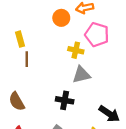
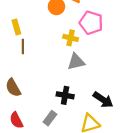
black cross: (65, 100) -> (65, 95), moved

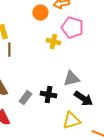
gray triangle: (76, 62) -> (71, 79), moved
gray rectangle: (50, 118) -> (25, 98), moved

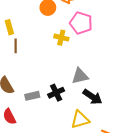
black cross: (48, 95) -> (56, 93), turned -35
gray rectangle: (25, 98) -> (32, 96), turned 40

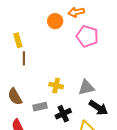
yellow cross: (61, 38) -> (56, 86), moved
black cross: (56, 93) -> (63, 114), moved

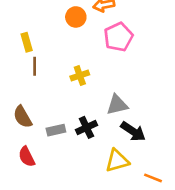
pink pentagon: (87, 36) -> (118, 37), turned 30
yellow cross: (56, 86) -> (80, 76), moved, turned -32
black cross: (63, 114) -> (86, 127), moved

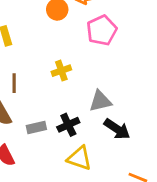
brown line: (35, 66) -> (14, 83), moved
yellow triangle: (117, 161) -> (79, 158), moved, turned 35

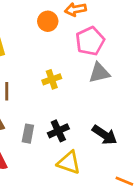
gray triangle: (100, 101) -> (99, 73), moved
gray rectangle: (36, 128) -> (28, 134), turned -66

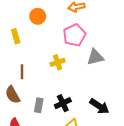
orange circle: (48, 21) -> (38, 16), moved
pink pentagon: (90, 41) -> (74, 35), moved

